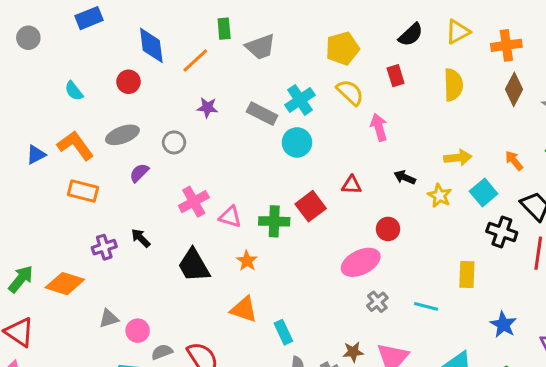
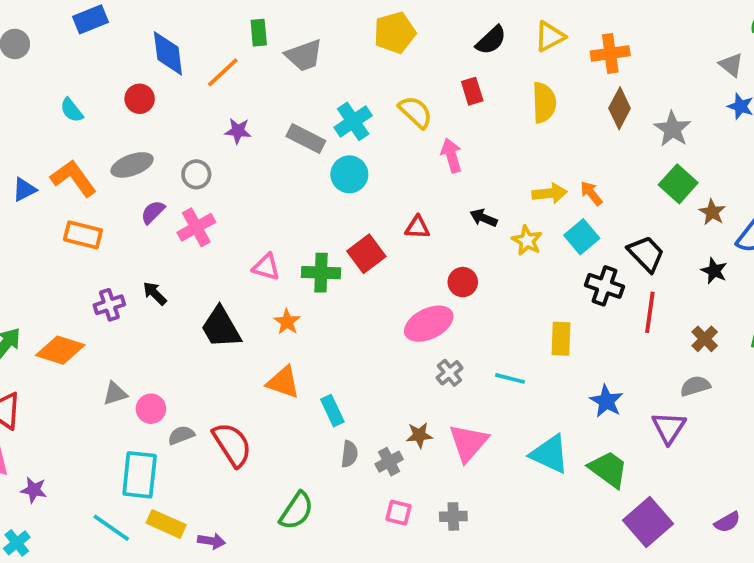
yellow pentagon: (342, 48) -> (395, 33), moved
orange arrow: (514, 161) -> (591, 193), moved
pink cross: (194, 202) -> (196, 227), moved

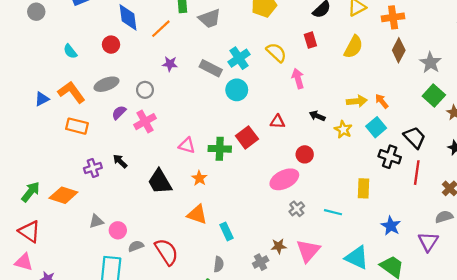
yellow semicircle: (544, 103) -> (353, 47), turned 30
gray semicircle: (349, 454) -> (219, 264), moved

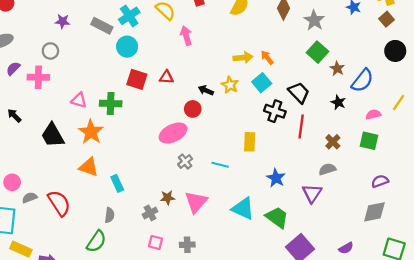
gray circle: (145, 90) -> (50, 51), moved
black arrow: (317, 116) -> (206, 90), moved
pink cross: (145, 122) -> (38, 77), turned 30
red square: (247, 137) -> (137, 79), moved, turned -35
orange star: (199, 178) -> (91, 132), size x1.6

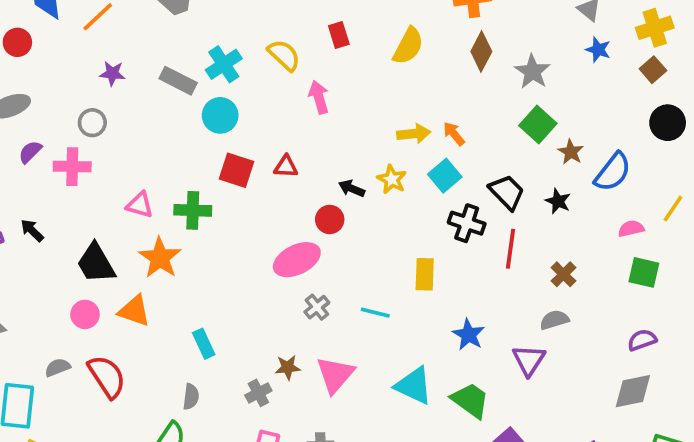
black star: (338, 102) -> (558, 201), moved
green square: (369, 141) -> (644, 272), moved
orange triangle: (89, 167) -> (134, 311), moved
pink circle: (12, 182) -> (85, 314), moved

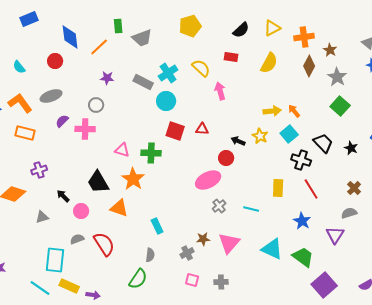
red rectangle: (339, 35) -> (231, 57), turned -64
brown star: (571, 152) -> (330, 50), moved
black arrow: (32, 230) -> (63, 196), moved
red line: (511, 249) -> (311, 189), moved, turned -40
pink circle: (85, 314) -> (81, 211), moved

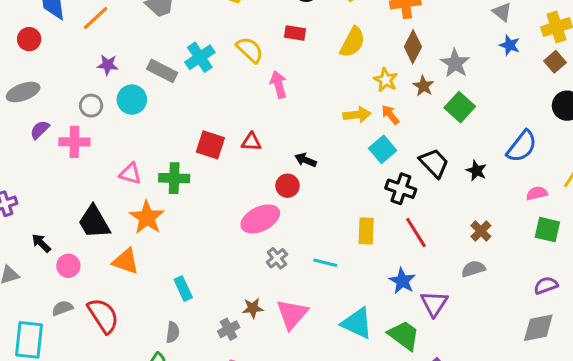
brown star: (330, 50) -> (423, 86), moved
cyan circle: (166, 101) -> (132, 100), moved
yellow star: (260, 136) -> (386, 80), moved
purple triangle: (335, 235) -> (434, 304), moved

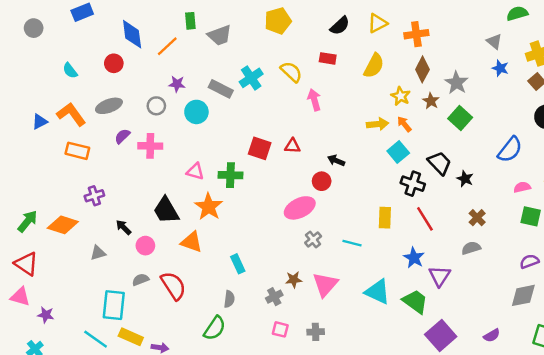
gray circle: (91, 106) -> (156, 106), moved
black star: (476, 171) -> (465, 179), moved

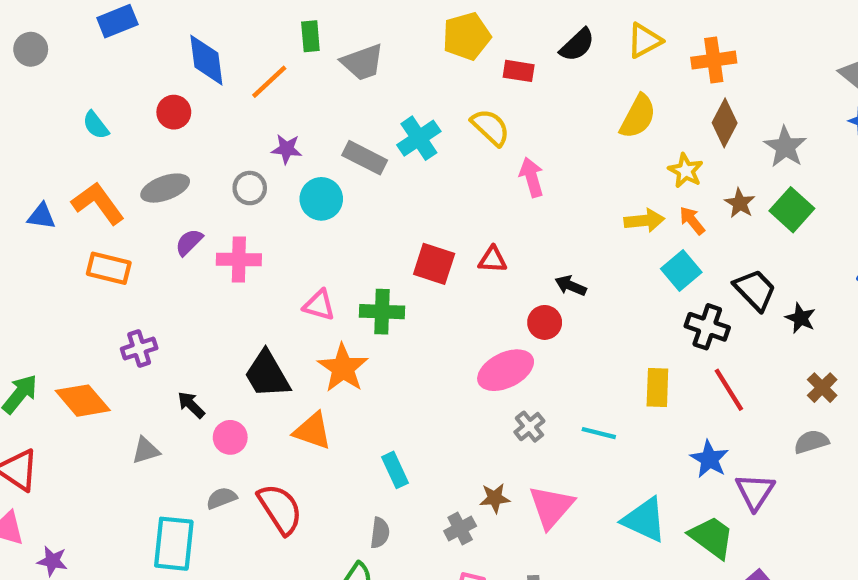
red rectangle: (328, 58) -> (519, 71), moved
brown star: (431, 101) -> (740, 203), moved
blue triangle: (40, 122) -> (42, 216), turned 35
orange diamond: (63, 225) -> (83, 401), turned 32

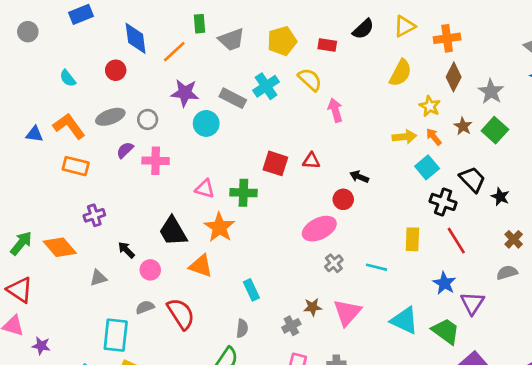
yellow pentagon: (467, 36) -> (282, 41), moved
purple star: (287, 149) -> (185, 93), size x1.5
gray circle: (250, 188) -> (148, 119), moved

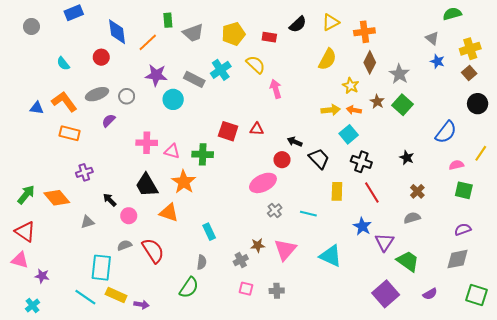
orange arrow: (434, 137) -> (354, 110), turned -40
pink cross: (156, 161) -> (147, 143), moved
black trapezoid: (472, 179) -> (319, 159), moved
green trapezoid: (446, 331) -> (408, 261), moved

